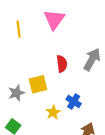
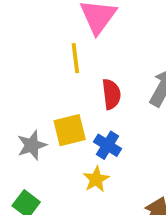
yellow line: (19, 29) -> (75, 58), moved
blue cross: (74, 102) -> (108, 145), moved

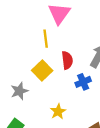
yellow square: (70, 130) -> (42, 71), moved, turned -30
blue cross: (108, 145) -> (83, 82), moved, turned 35

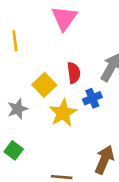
yellow line: (46, 39) -> (15, 41), moved
yellow star: (58, 112) -> (63, 113), moved, size x1.5

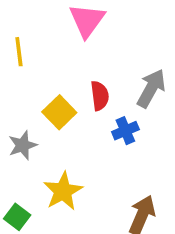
yellow star: (63, 113) -> (63, 191), moved
green square: (14, 150) -> (17, 217), moved

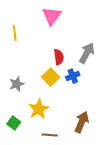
yellow square: (59, 112) -> (51, 77), moved

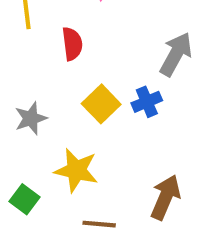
red semicircle: (59, 57) -> (72, 44), moved
yellow star: (39, 109) -> (76, 170), turned -30

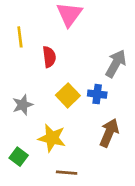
blue cross: (147, 102) -> (97, 94), turned 30
brown arrow: (165, 197) -> (109, 133), moved

